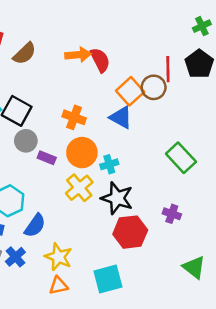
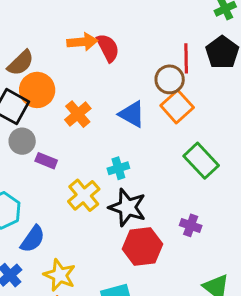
brown semicircle: (25, 53) -> (21, 63), moved
orange square: (130, 91) -> (177, 107), moved
orange cross: (74, 117) -> (78, 114), turned 30
orange circle: (82, 153) -> (37, 90), moved

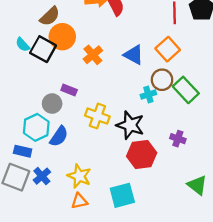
brown circle: (170, 79) -> (162, 80), moved
gray circle: (22, 141) -> (52, 104), moved
cyan cross: (118, 168) -> (148, 94), moved
yellow cross: (84, 195) -> (97, 116), turned -30
blue semicircle: (33, 239) -> (59, 136), moved

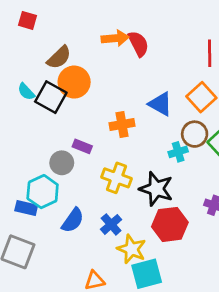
orange cross: (93, 55) -> (122, 124), moved, turned 30
blue semicircle: (59, 136) -> (73, 220), moved
blue rectangle: (23, 151) -> (26, 208), moved
blue cross: (42, 176) -> (111, 224), moved
yellow star: (79, 176) -> (132, 249), moved

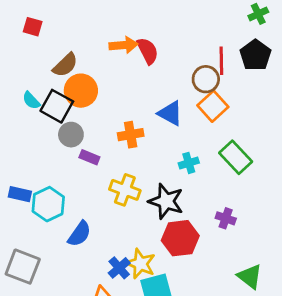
brown circle: (195, 134) -> (206, 79), moved
gray circle: (62, 163) -> (71, 135), moved
blue rectangle: (26, 208) -> (20, 194), moved
blue cross: (111, 224) -> (119, 268), moved

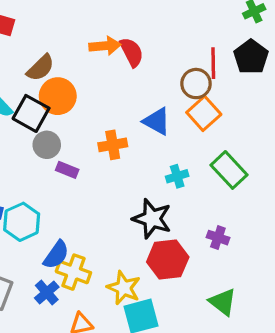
yellow cross: (125, 190) -> (73, 272), moved
blue cross: (119, 268) -> (47, 292), moved
green triangle: (250, 276) -> (223, 302), moved

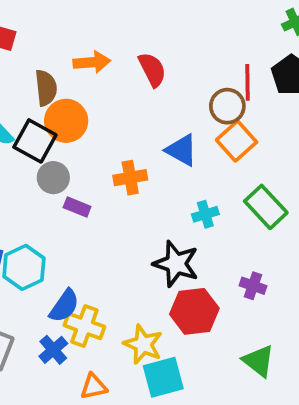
orange arrow: (105, 46) -> (92, 62), moved
brown semicircle: (40, 68) -> (46, 88), turned -52

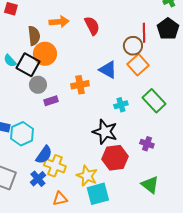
purple rectangle: (77, 207) -> (51, 101), turned -40

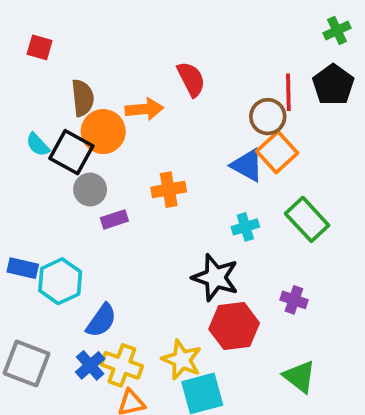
orange arrow: (59, 22) -> (144, 109), moved
blue triangle: (108, 70) -> (247, 165), moved
yellow cross: (55, 166) -> (122, 365), moved

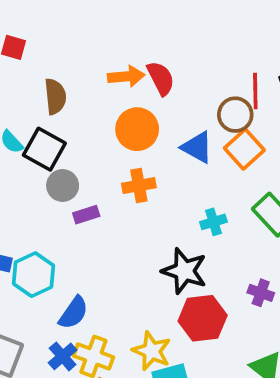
orange arrow: (144, 109) -> (126, 76), moved
orange circle: (103, 132) -> (137, 129), moved
blue triangle: (247, 165) -> (197, 147), moved

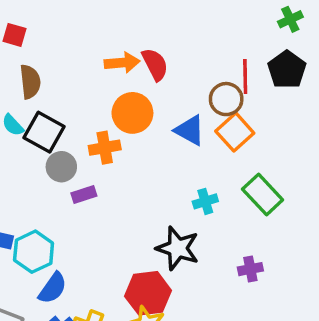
brown semicircle: (55, 96) -> (30, 82), moved
orange cross: (139, 186) -> (105, 148), moved
purple cross: (261, 293) -> (250, 269), turned -30
blue semicircle: (73, 313) -> (53, 288), moved
red hexagon: (203, 318) -> (148, 293), moved

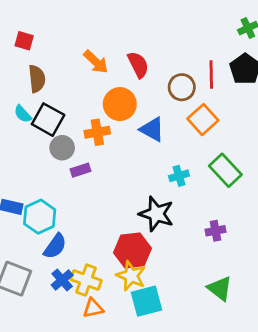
orange arrow: (122, 63) -> (96, 62), moved, turned 48
brown circle: (226, 99) -> (182, 87), moved
blue triangle: (190, 130) -> (152, 129), moved

